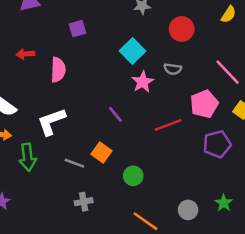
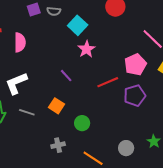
gray semicircle: (173, 69) -> (54, 11), moved
purple pentagon: (217, 144) -> (135, 96), moved
gray line: (74, 163) -> (27, 112), moved
gray cross: (84, 202) -> (58, 145), moved

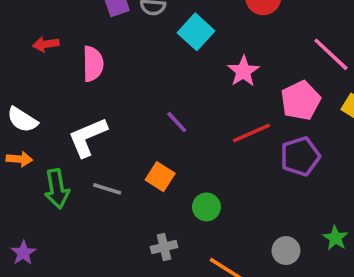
pink star: (87, 49) -> (243, 71), moved

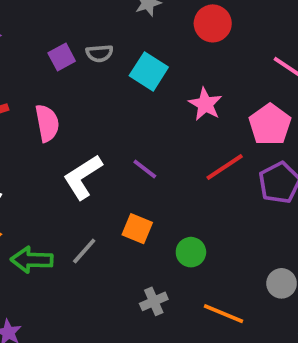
white L-shape: (88, 137) -> (83, 177), moved
green arrow: (57, 189) -> (32, 260), turned 111
gray line: (107, 189) -> (84, 251), turned -56

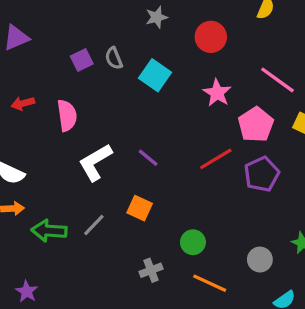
gray semicircle: (99, 53) -> (114, 58), turned 70
pink star: (205, 104) -> (217, 93), moved
green circle: (191, 252) -> (193, 242), moved

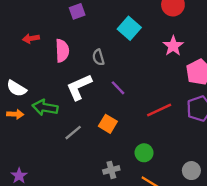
gray semicircle: (114, 58) -> (98, 57), moved
red line: (216, 159) -> (159, 110), moved
green arrow: (49, 231) -> (45, 108), moved

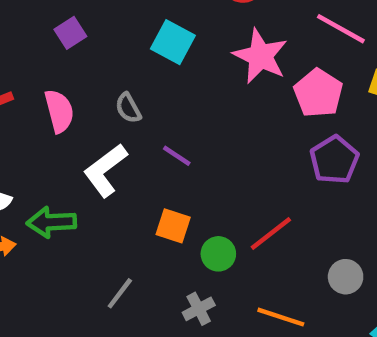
pink star: (173, 46) -> (260, 56), size x1.4
red line: (159, 110) -> (271, 234), moved
gray line: (73, 133) -> (120, 293), moved
green circle: (144, 153) -> (218, 254), moved

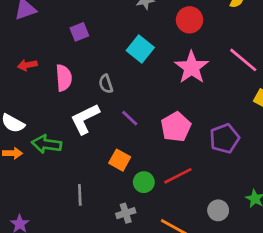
pink pentagon: (318, 93) -> (176, 127), moved
gray line: (120, 293) -> (80, 195), turned -50

